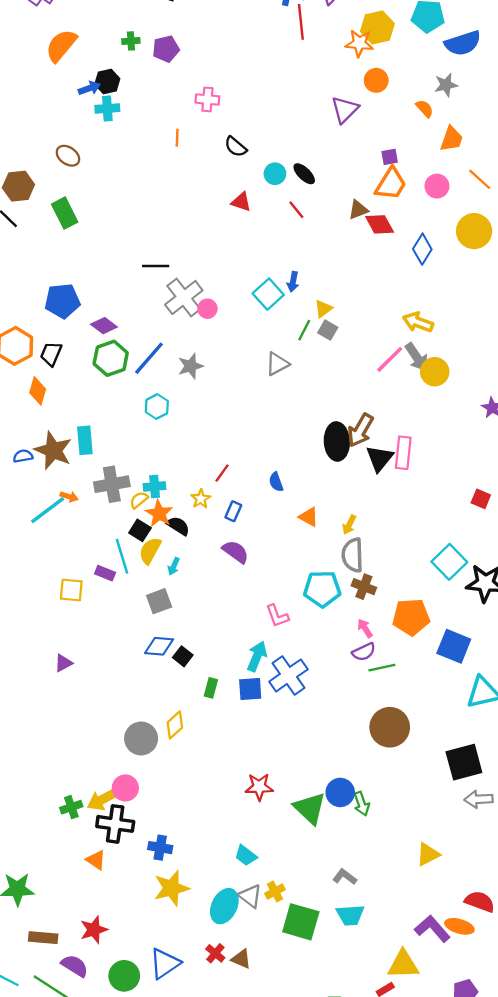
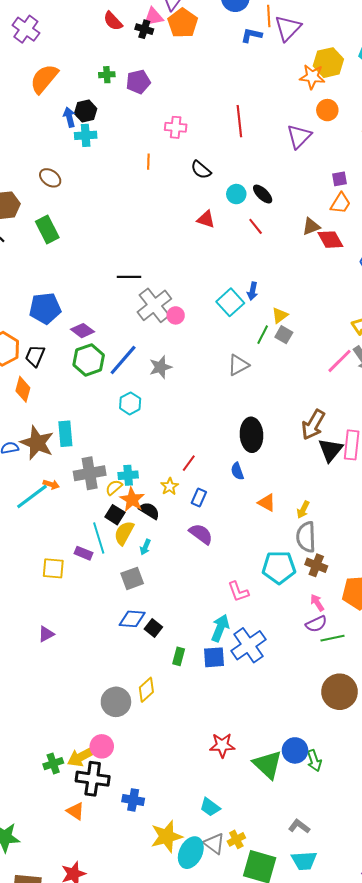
red line: (301, 22) -> (239, 121), moved
blue arrow: (89, 88) -> (69, 117), turned -84
orange trapezoid: (391, 184) -> (341, 203), size x0.7
black ellipse: (337, 441) -> (251, 435), moved
yellow star: (171, 888) -> (167, 836), moved

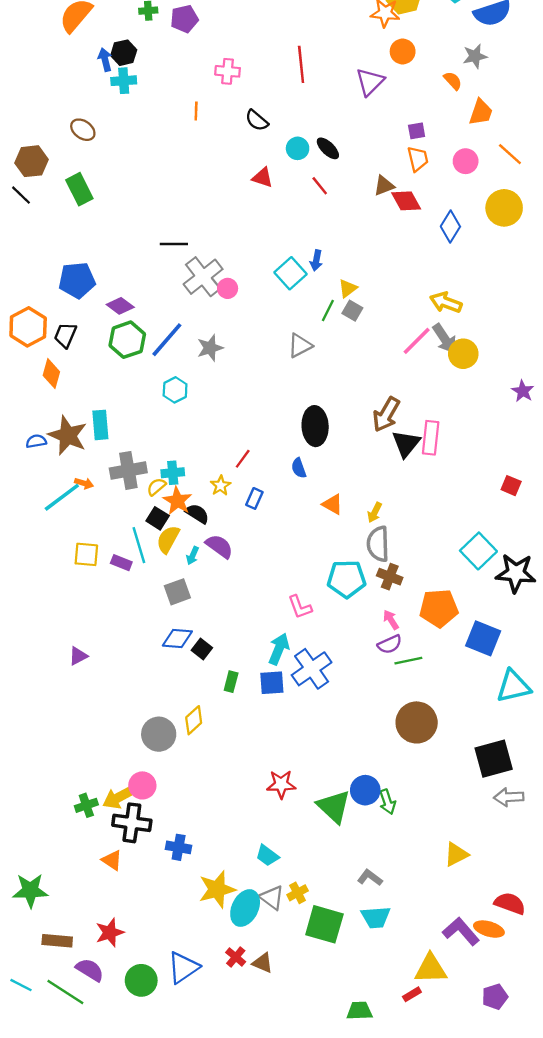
orange trapezoid: (341, 203) -> (418, 159), turned -45
purple semicircle: (201, 534) -> (219, 546), moved
yellow square: (53, 568) -> (86, 554), moved

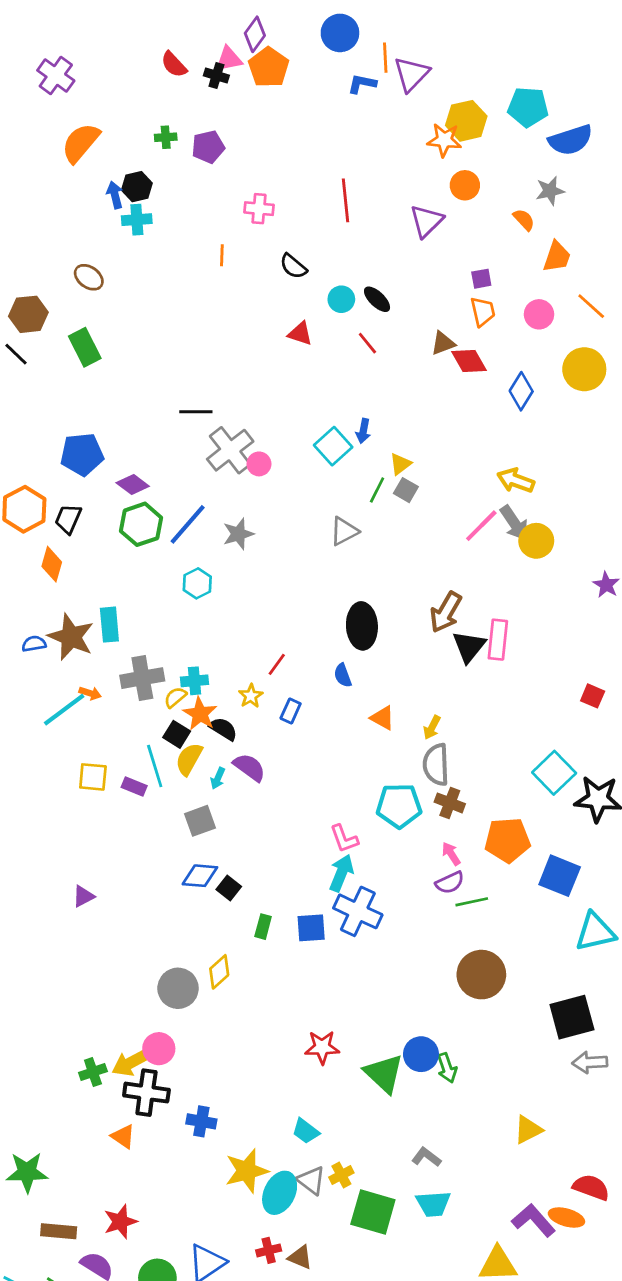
cyan arrow: (279, 649) -> (341, 873), moved
blue cross: (312, 669) -> (358, 911), turned -30
red cross: (236, 957) -> (269, 1250), turned 36

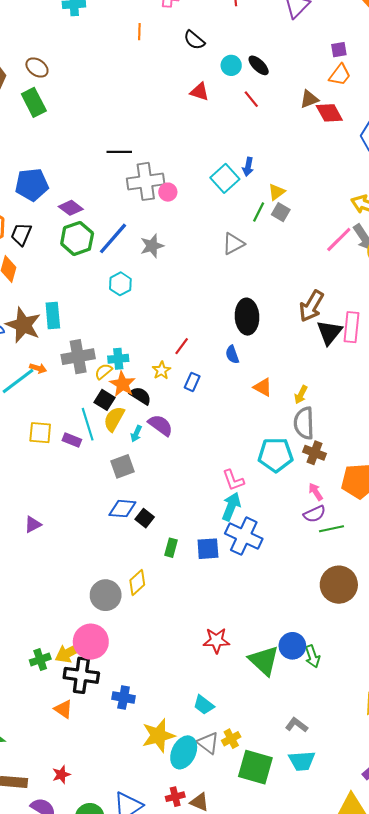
brown ellipse: (89, 277) -> (37, 67), moved
orange trapezoid: (483, 312) -> (340, 75), turned 50
gray cross: (230, 450) -> (146, 181), turned 30
pink circle: (159, 1049) -> (91, 642), size x1.4
red star: (120, 1222) -> (61, 775), size x0.7

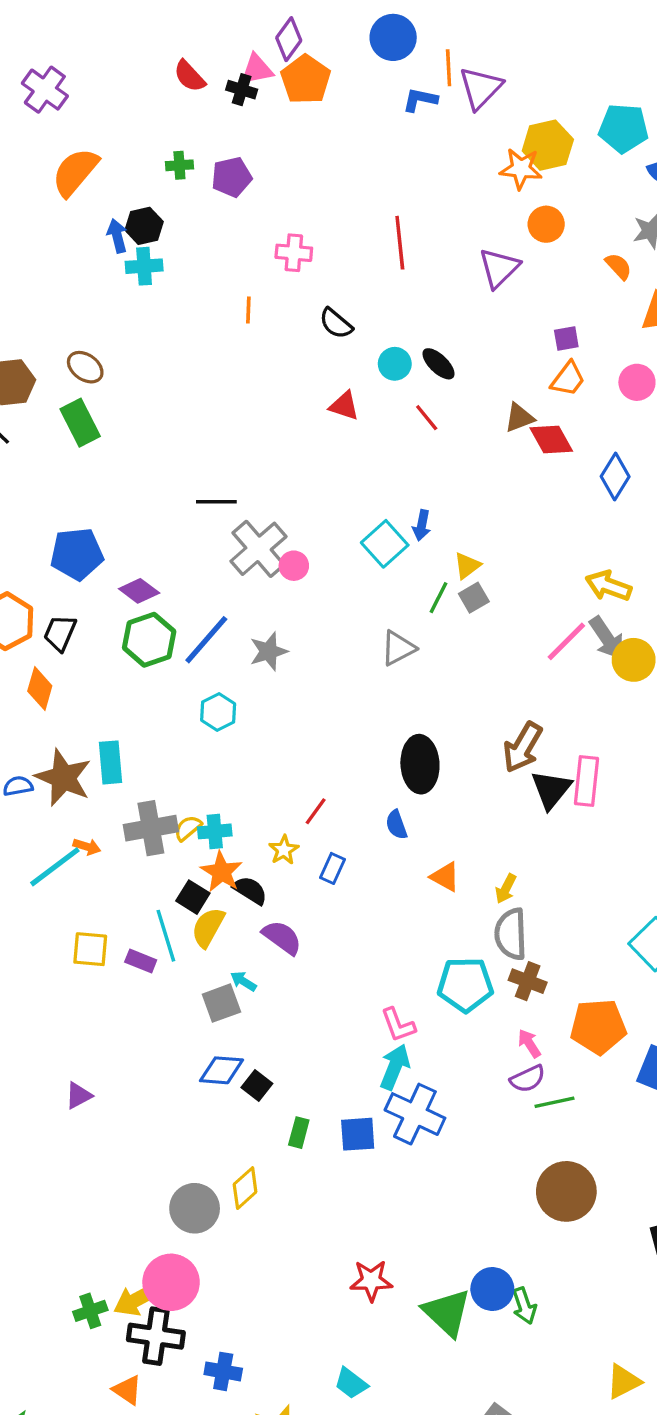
gray cross: (146, 181) -> (258, 549), turned -33
gray square: (281, 212) -> (474, 598), turned 30
yellow semicircle: (103, 371) -> (188, 828), moved
cyan arrow: (136, 434) -> (243, 981), moved, turned 98

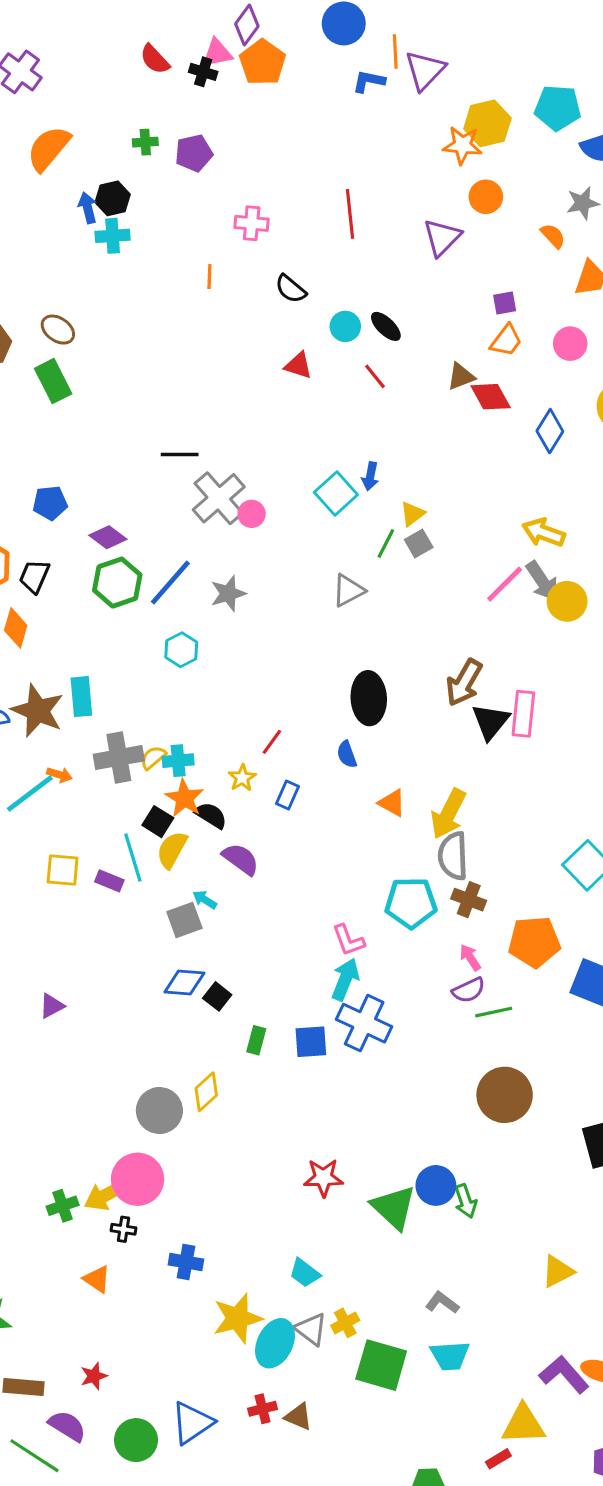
blue pentagon: (77, 554) -> (50, 503), size x0.7
yellow arrow: (506, 889) -> (448, 814), size x1.8
black cross: (156, 1336) -> (123, 1229), size x0.5

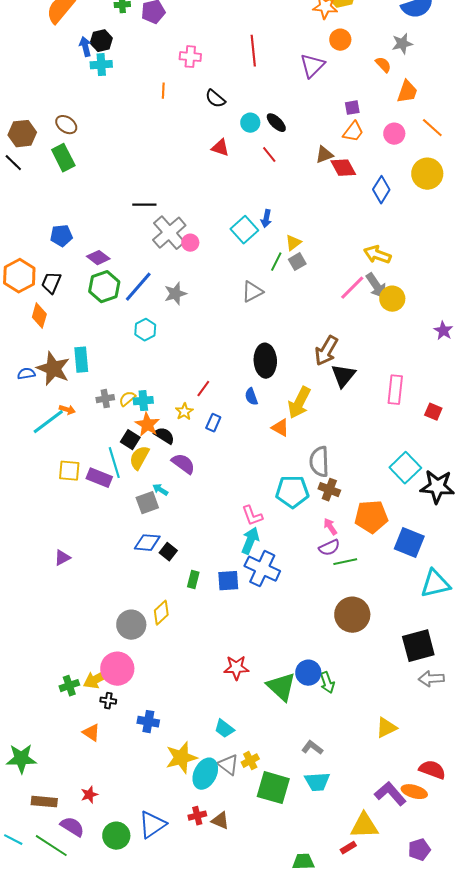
pink rectangle: (523, 714) -> (395, 390), moved
gray cross: (119, 758) -> (105, 399), size x0.6
yellow arrow: (448, 814) -> (299, 403), moved
purple rectangle: (109, 881) -> (99, 478), size x1.4

